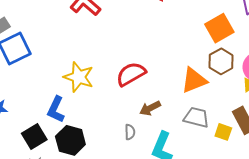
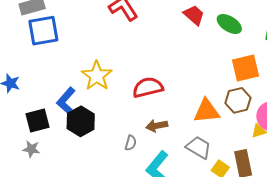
black hexagon: (70, 140) -> (81, 121), moved

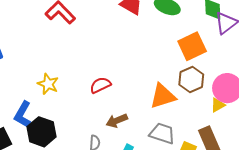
yellow star: (97, 76) -> (48, 84), size x0.7
red semicircle: (148, 87) -> (100, 85), size x0.7

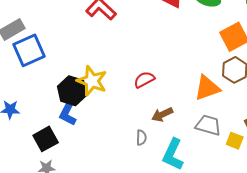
yellow star: (48, 84) -> (92, 81), size x1.4
black hexagon: (41, 132) -> (72, 91), moved

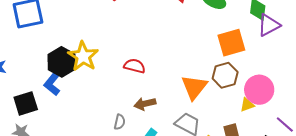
red semicircle: (144, 80) -> (135, 66), turned 30
orange triangle: (207, 88) -> (194, 87), turned -44

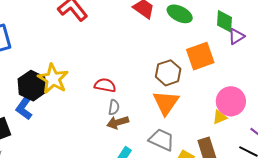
purple triangle: (269, 25) -> (236, 36), size x0.7
brown hexagon: (225, 75) -> (168, 73), moved
gray semicircle: (120, 122) -> (114, 107), moved

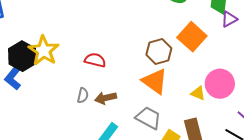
orange square: (200, 56) -> (192, 37), turned -32
orange triangle: (166, 103) -> (155, 81), turned -32
gray semicircle: (114, 107) -> (83, 95), moved
yellow triangle: (220, 117) -> (198, 93), moved, turned 42

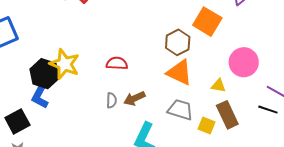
yellow triangle: (198, 93) -> (218, 86), moved

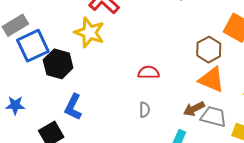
yellow star: (64, 64) -> (89, 32), moved
black hexagon: (45, 74) -> (58, 64), moved
brown arrow: (134, 98) -> (194, 109), moved

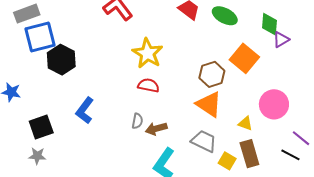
yellow star: (89, 32) -> (148, 53), moved
blue L-shape: (73, 107) -> (85, 110), moved
brown arrow: (194, 109) -> (156, 129), moved

